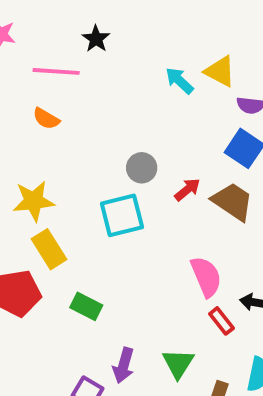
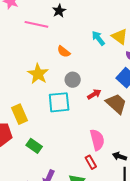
orange semicircle: (46, 119) -> (64, 52), moved
yellow star: (34, 201) -> (38, 74), moved, turned 30
red rectangle: (221, 321) -> (91, 162), moved

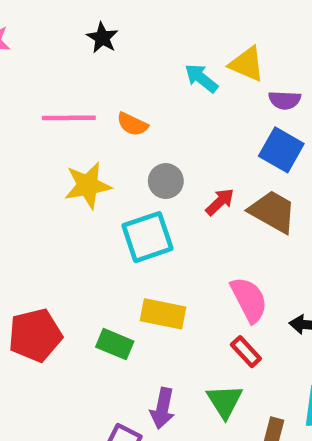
pink line: (36, 24) -> (69, 118), moved
yellow star: (38, 74) -> (88, 185), turned -30
yellow rectangle: (20, 114) -> (163, 314), moved, turned -42

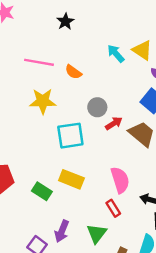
gray circle: (166, 181) -> (97, 107), moved

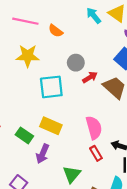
red rectangle: (113, 208) -> (96, 153), moved
purple arrow: (62, 231) -> (43, 154), moved

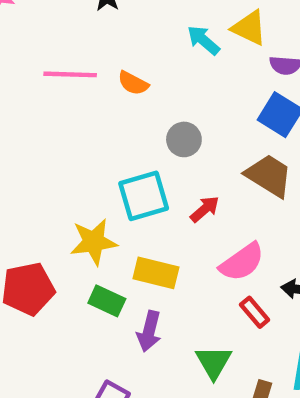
yellow star: (28, 56) -> (94, 242), moved
red arrow: (90, 77) -> (205, 209), moved
pink semicircle: (94, 128) -> (242, 262), turned 80

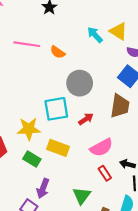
gray circle: (184, 139) -> (80, 83), size x1.5
brown trapezoid: (269, 176) -> (120, 106), turned 60
purple arrow: (149, 331) -> (43, 188), moved

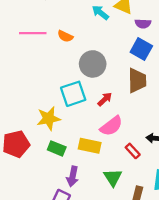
pink semicircle: (101, 147) -> (111, 126), moved
yellow rectangle: (58, 148) -> (90, 146), moved

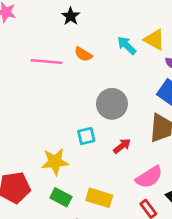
orange semicircle: (65, 36) -> (83, 54), moved
cyan square: (73, 94) -> (86, 136), size x0.6
pink semicircle: (111, 126) -> (149, 177), moved

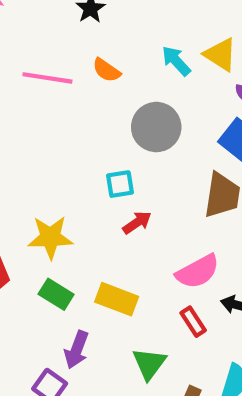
gray circle: (112, 104) -> (156, 127), moved
cyan square: (86, 136) -> (120, 184), moved
red arrow: (122, 146) -> (137, 223), moved

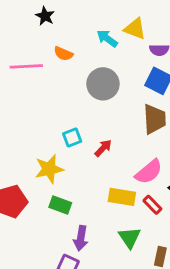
cyan square: (120, 184) -> (72, 138), moved
yellow rectangle: (117, 299) -> (122, 197), moved

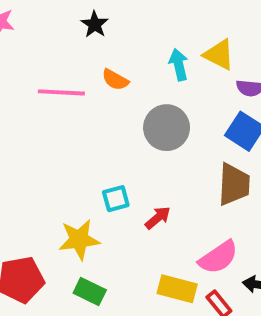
cyan arrow: (107, 39) -> (179, 65), turned 35

